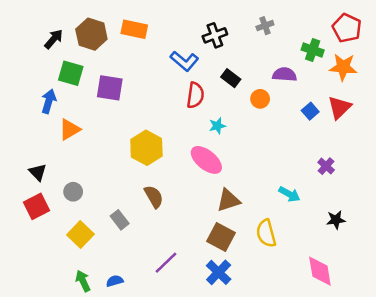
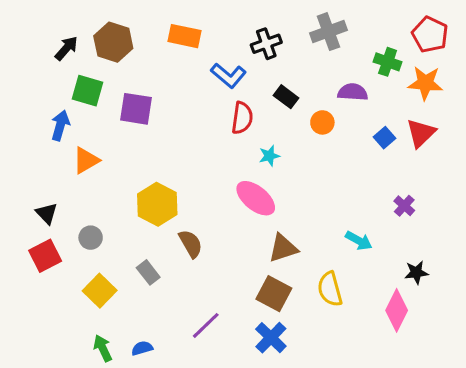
gray cross: (265, 26) -> (328, 32), size x1.6
orange rectangle: (134, 29) -> (185, 36), moved
yellow hexagon: (146, 148) -> (157, 204), moved
pink diamond: (320, 271) -> (397, 310), moved, turned 36

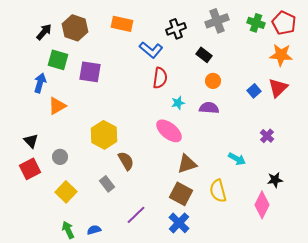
green cross: (388, 62) -> (256, 23), moved
purple semicircle: (353, 92) -> (209, 108), moved
black rectangle: (286, 97) -> (204, 55), moved
gray rectangle: (148, 272) -> (107, 184), moved

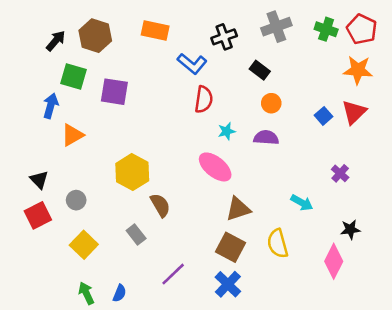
blue semicircle: (94, 230) -> (119, 293), turned 128

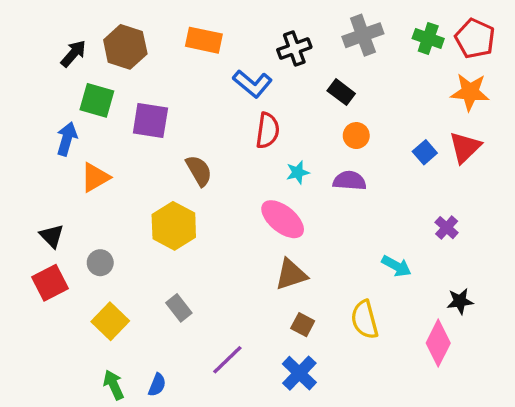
brown semicircle: (160, 205) -> (199, 171), moved
brown triangle: (238, 209) -> (291, 274), moved
brown square: (230, 247) -> (303, 325), size x0.6

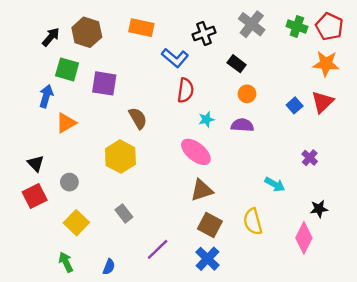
gray cross: (363, 35) -> (252, 24), turned -32
brown square: (303, 325) -> (210, 225), size x1.5
green arrow: (114, 385) -> (66, 262), moved

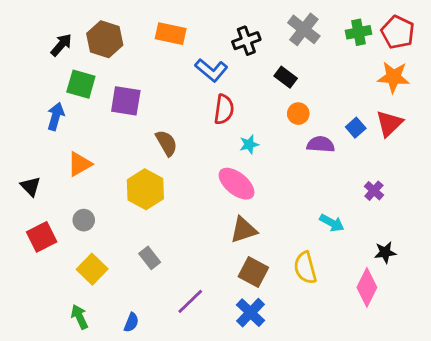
green cross: (297, 27) -> (358, 32), turned -30
orange triangle: (66, 123) -> (80, 164), moved
purple semicircle: (242, 125) -> (321, 144), moved
black triangle: (36, 163) -> (30, 186), moved

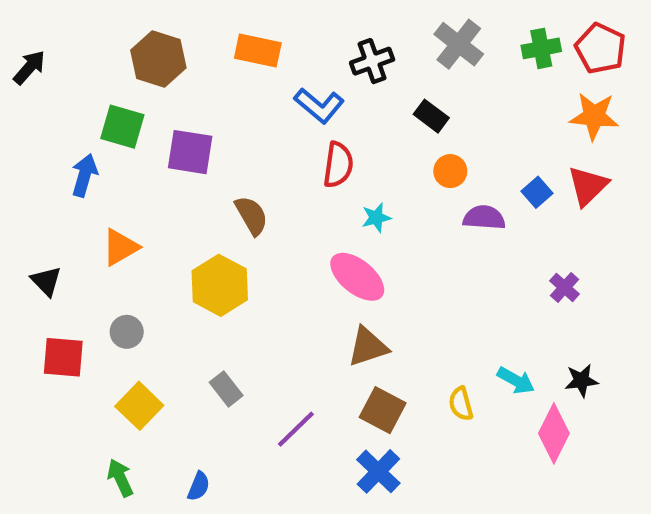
black arrow: (61, 45) -> (29, 67), moved
cyan arrow: (332, 223) -> (516, 380), moved
red square: (42, 237) -> (63, 357), turned 32
yellow semicircle: (305, 268) -> (461, 404), size x0.7
purple line: (190, 301) -> (296, 429), moved

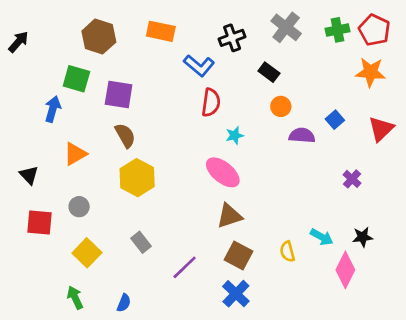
red triangle: (588, 186) -> (381, 129), moved
brown semicircle: (251, 215) -> (125, 135), moved

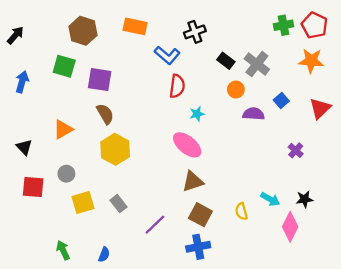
gray cross: (286, 27) -> (257, 64), moved
blue arrow: (53, 109) -> (22, 82), moved
yellow square: (87, 253) -> (83, 202), moved, turned 30
blue cross: (236, 294) -> (198, 247), turned 35

